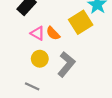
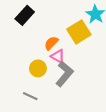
pink triangle: (38, 33) -> (58, 56), moved
orange semicircle: (53, 33) -> (51, 43), turned 88

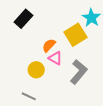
gray L-shape: (64, 74) -> (79, 72), moved

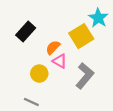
black rectangle: (23, 19) -> (26, 32), moved

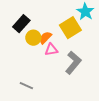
pink triangle: (60, 61) -> (51, 50), turned -40
yellow circle: (39, 74) -> (33, 38), moved

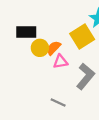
black rectangle: (21, 24) -> (26, 32), turned 48
gray line: (26, 86) -> (58, 103), moved

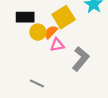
yellow square: (82, 36) -> (64, 17), moved
gray line: (58, 103) -> (37, 83), moved

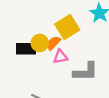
black rectangle: (25, 17) -> (26, 49), moved
gray L-shape: (81, 59) -> (86, 72), turned 50

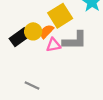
black rectangle: (26, 49) -> (20, 37), turned -36
gray L-shape: (86, 72) -> (75, 40), moved

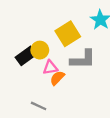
orange semicircle: (47, 31) -> (57, 78), moved
pink triangle: (53, 45) -> (50, 68), moved

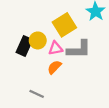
black rectangle: (26, 56) -> (24, 46), turned -30
pink triangle: (50, 68) -> (56, 48), moved

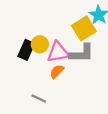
yellow square: (64, 25) -> (84, 28), moved
pink triangle: (56, 48) -> (58, 52), size x1.5

